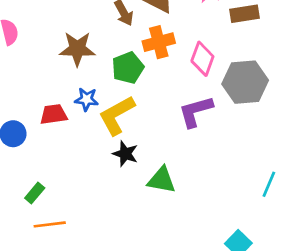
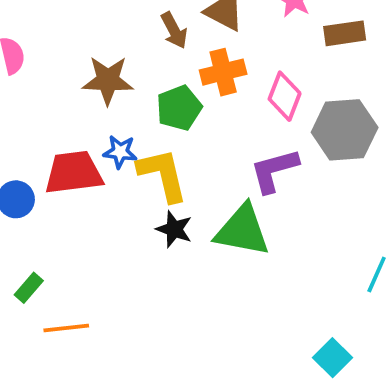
red trapezoid: (54, 114) -> (74, 172), size x1.5
yellow L-shape: (117, 115) -> (163, 175), turned 105
green triangle: (161, 180) -> (242, 230), moved, size x1.4
green rectangle: (35, 193) -> (29, 288), moved

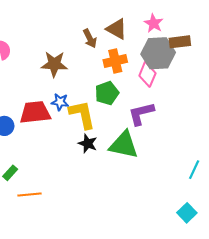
green pentagon: (179, 108) -> (107, 93), moved
gray hexagon: (345, 130) -> (158, 53), moved
cyan square: (332, 358) -> (187, 213), moved

